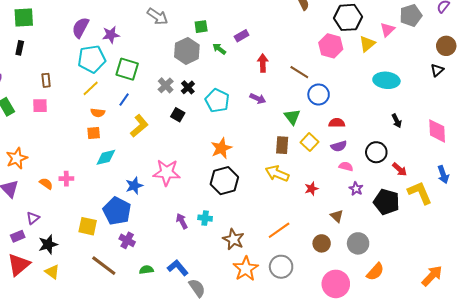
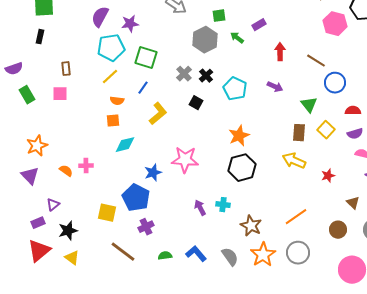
pink hexagon: (331, 46) -> (335, 24), moved
purple cross: (127, 240) -> (146, 227), turned 35
gray semicircle: (197, 288) -> (230, 257), moved

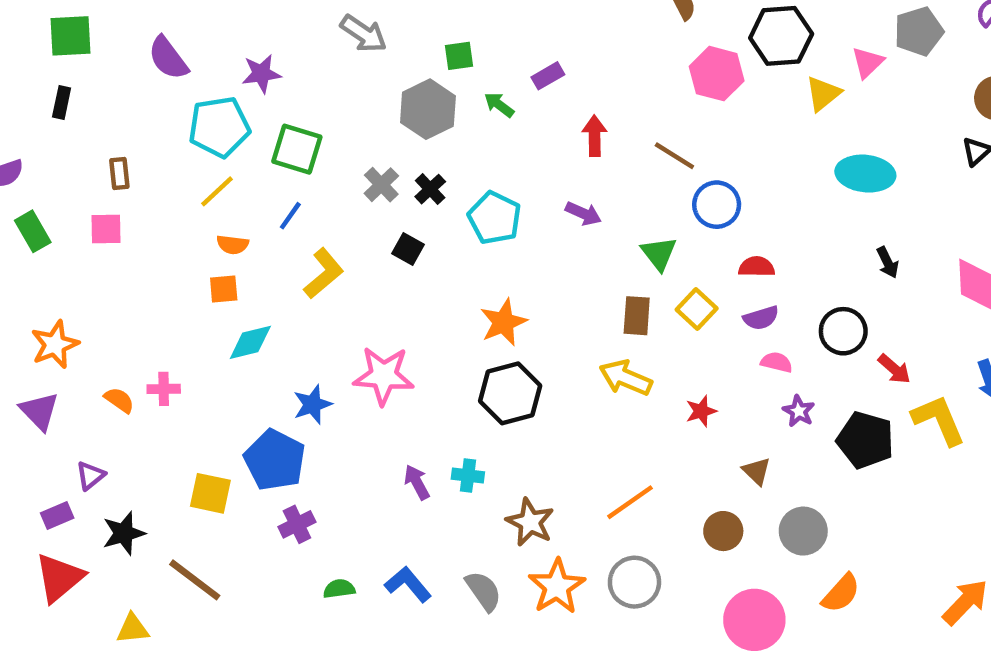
purple semicircle: (100, 17) -> (168, 58), moved, turned -65
brown line: (123, 252) -> (195, 580), moved
yellow triangle: (72, 258) -> (133, 629), moved, turned -42

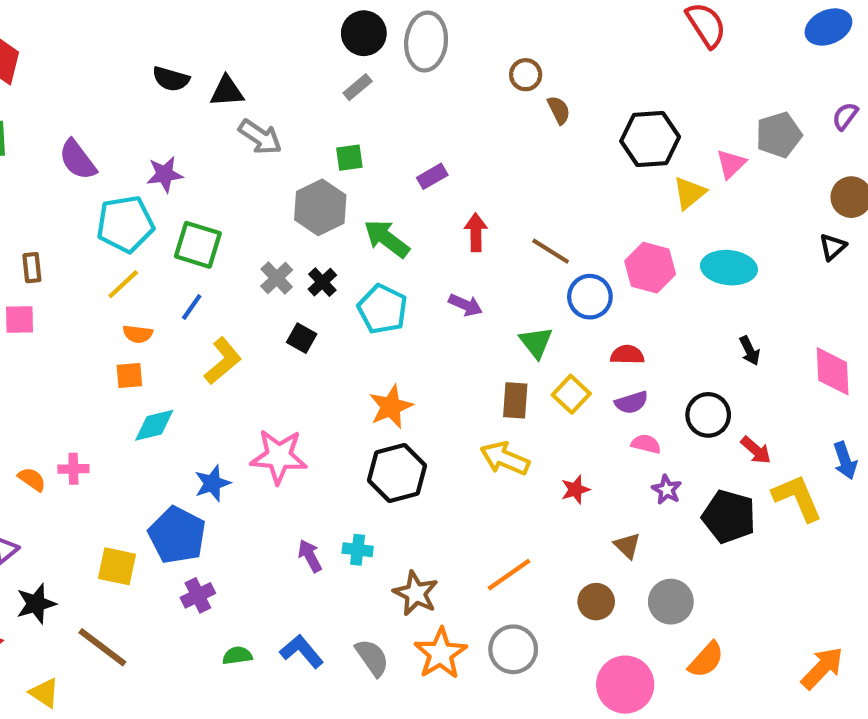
pink hexagon: (717, 74) -> (650, 268), moved
green arrow: (499, 105) -> (387, 239), moved, size x1.6
yellow triangle: (133, 629) -> (44, 693), turned 40

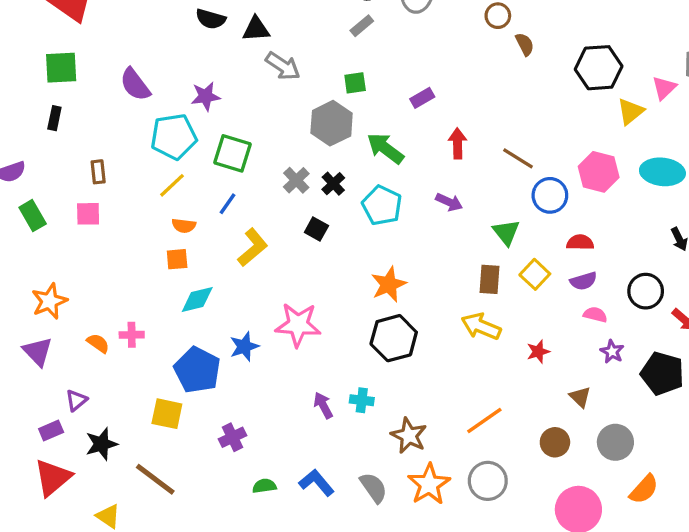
blue pentagon: (177, 535) -> (197, 370), moved

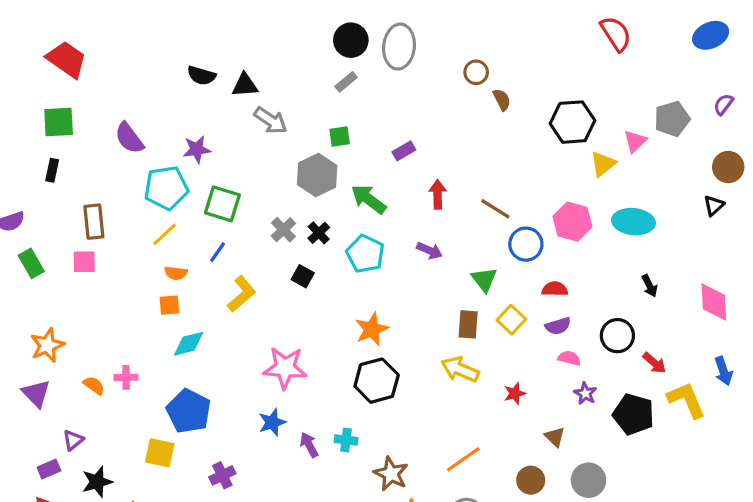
brown rectangle: (98, 172) -> (94, 222), size x1.5
blue star: (244, 347) -> (272, 422), moved

